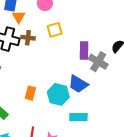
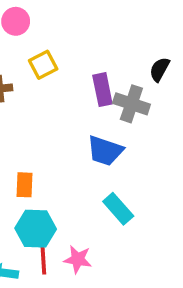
cyan hexagon: (58, 94) -> (36, 229), moved
cyan rectangle: (78, 117) -> (118, 209), turned 60

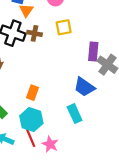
cyan rectangle: (118, 209) -> (75, 114), moved
red line: (43, 258) -> (31, 138), turned -36

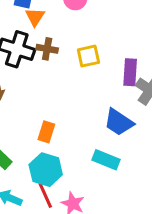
yellow square: (64, 27) -> (88, 56), moved
cyan rectangle: (75, 114) -> (106, 160), turned -42

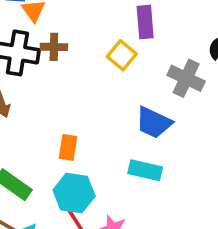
yellow square: (88, 56) -> (122, 55), moved, turned -30
purple rectangle: (130, 72) -> (145, 22), moved

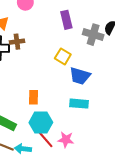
yellow square: (122, 55) -> (63, 56), moved
gray cross: (186, 78) -> (93, 35), moved

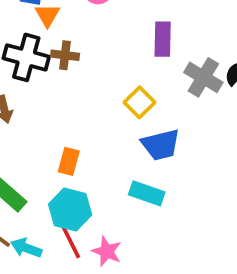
blue trapezoid: (80, 76) -> (161, 145), turned -45

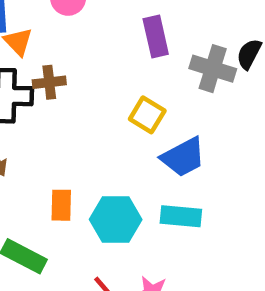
orange rectangle: (69, 161) -> (61, 205), moved
cyan hexagon: (70, 210) -> (116, 220), moved

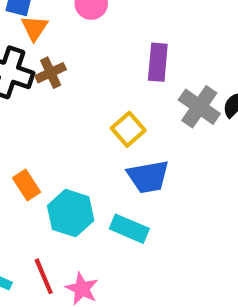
brown cross: (49, 82) -> (51, 73), turned -36
orange rectangle: (61, 205) -> (27, 185), turned -52

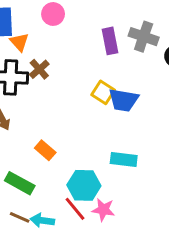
gray cross: (199, 107) -> (144, 37), moved
blue trapezoid: (148, 177) -> (123, 100), moved, turned 36
cyan hexagon: (71, 213) -> (84, 185), moved

